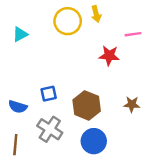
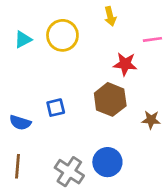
yellow circle: (68, 21) -> (62, 35), moved
brown hexagon: (87, 105) -> (110, 99), moved
gray cross: (50, 129) -> (69, 172), moved

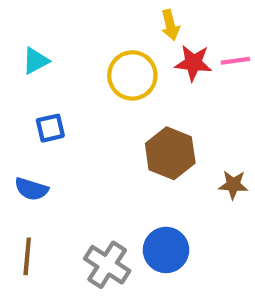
yellow circle: (62, 35) -> (132, 75), moved
red star: (125, 64) -> (193, 63), moved
blue square: (56, 108) -> (50, 128), moved

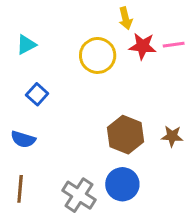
blue square: (50, 128) -> (37, 94), turned -35
brown hexagon: (170, 153) -> (126, 135), moved

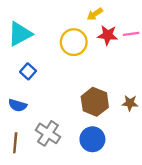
yellow arrow: (126, 18) -> (95, 14), turned 70
cyan triangle: (26, 45) -> (20, 34), size x1.6
gray cross: (79, 195) -> (48, 133), moved

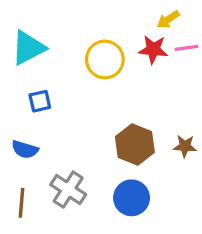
yellow arrow: (95, 14) -> (168, 19), moved
blue square: (28, 71) -> (40, 101), turned 35

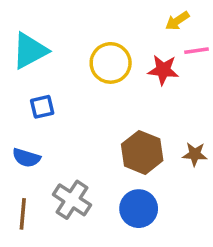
red star: (153, 49) -> (163, 70), moved

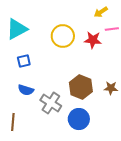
blue semicircle: (26, 158) -> (26, 90), moved
gray cross: (72, 200) -> (51, 103), moved

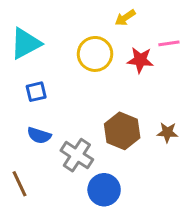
yellow arrow: (101, 12) -> (125, 18), moved
blue circle: (79, 119) -> (104, 190), moved
brown line: (13, 122) -> (20, 184), turned -30

